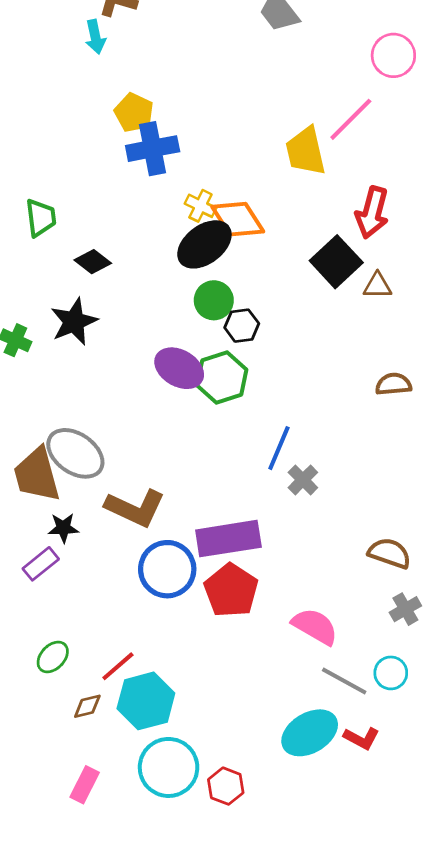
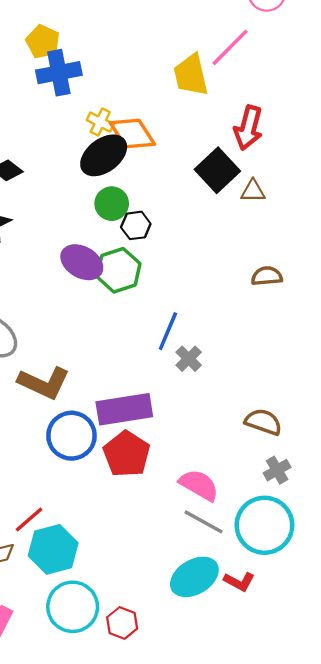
cyan circle: (391, 673) -> (264, 525), size x2.0
gray line: (344, 681) -> (204, 522), moved

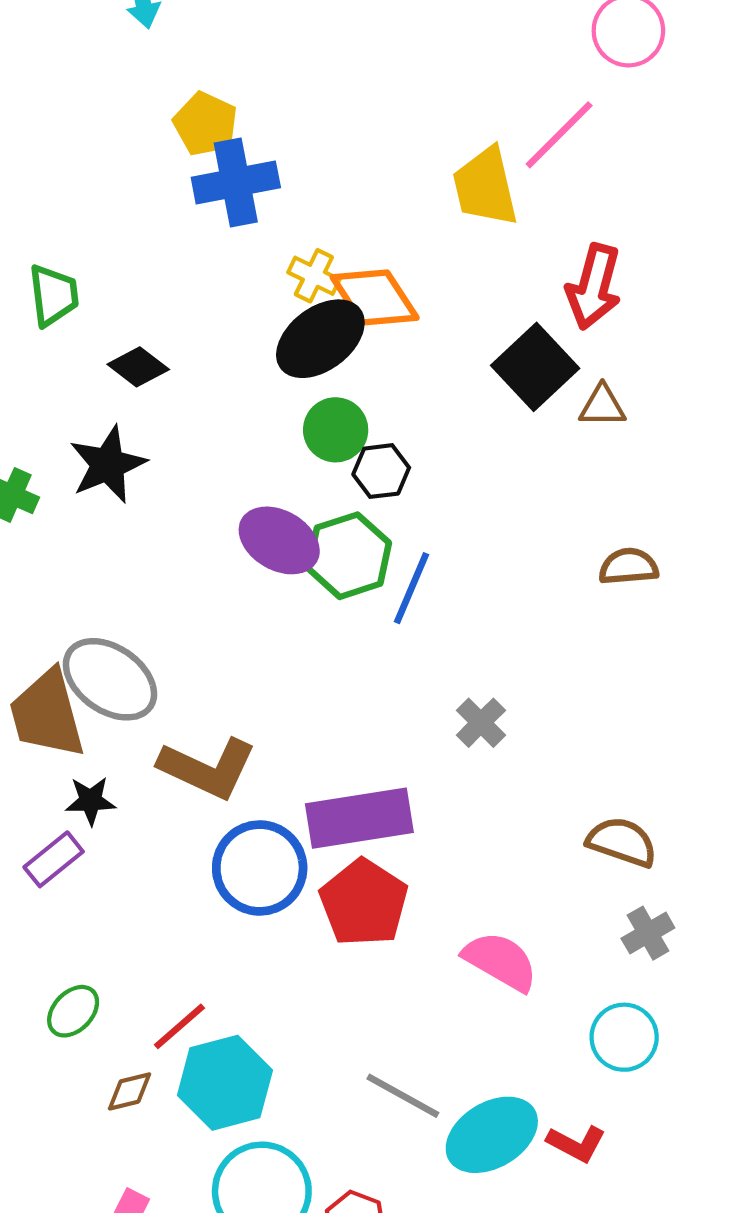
blue line: (168, 331) -> (412, 588), moved
gray line: (204, 522) -> (403, 1096), moved
cyan circle: (264, 525) -> (624, 1037), size x0.6

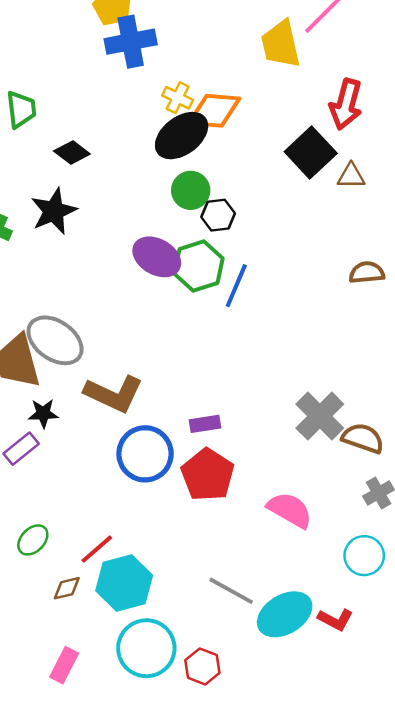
orange diamond: (375, 297) -> (214, 111), turned -52
gray cross: (481, 723) -> (320, 416), moved, size x1.6
purple rectangle: (359, 818) -> (205, 424), size x0.5

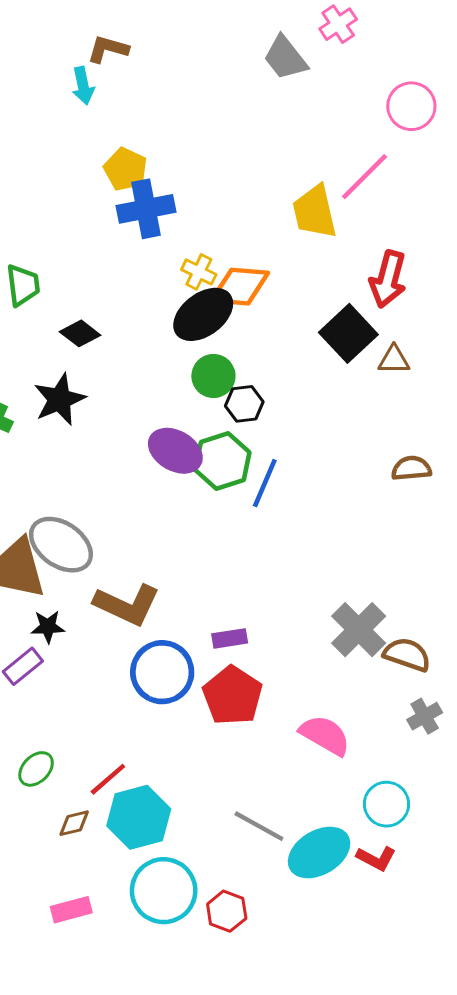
cyan circle: (364, 556) -> (386, 804), moved
pink rectangle: (64, 665) -> (71, 910), turned 48

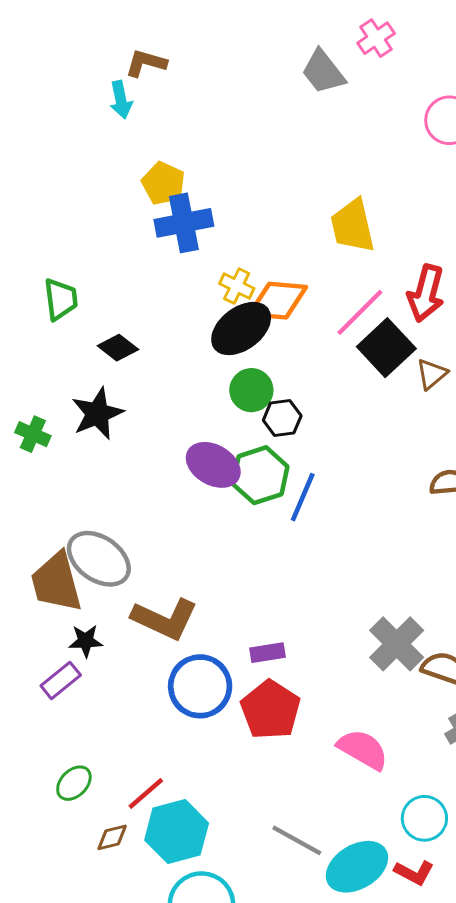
pink line: (364, 177) -> (360, 312), moved
brown triangle: (394, 360) -> (432, 374), turned -40

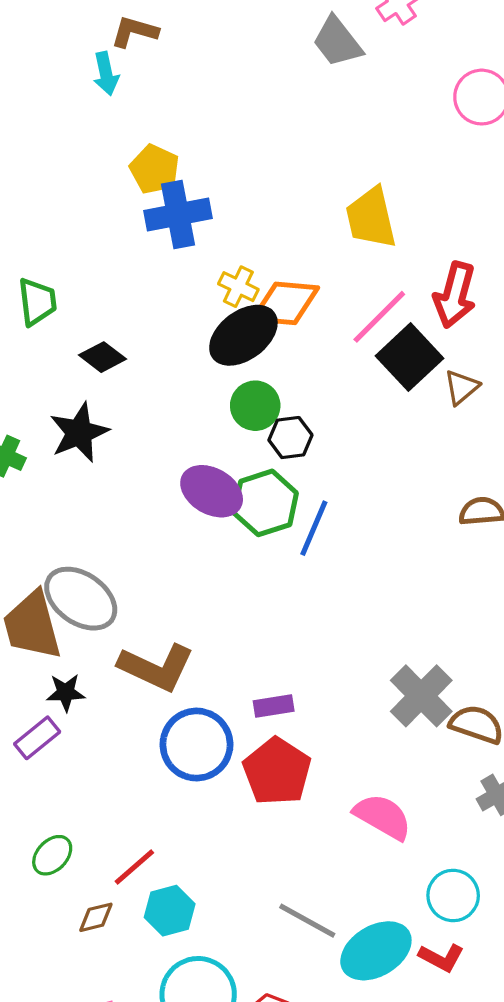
cyan hexagon: (177, 832) -> (170, 911), size x0.7

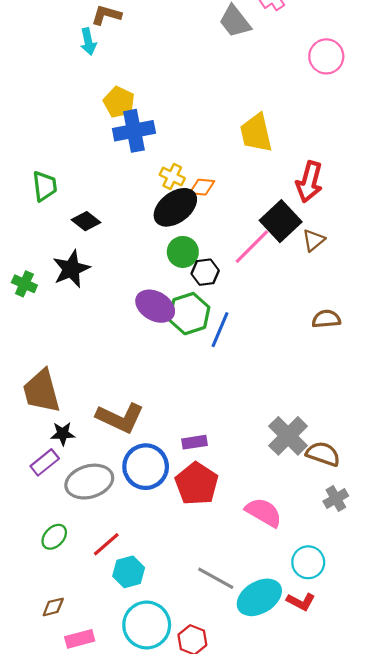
orange diamond: (285, 303) -> (202, 187), size x0.6
pink line: (379, 317) -> (252, 247), moved
gray ellipse: (81, 599) -> (89, 482), moved, turned -51
brown diamond: (96, 917) -> (53, 607), moved

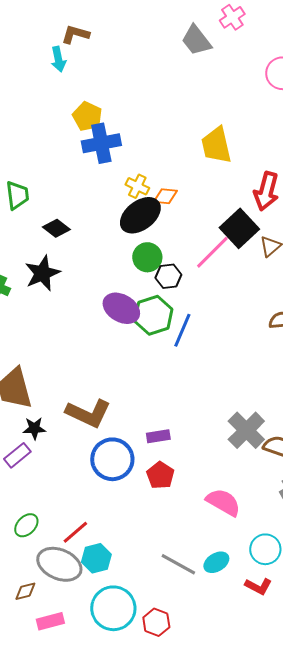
gray ellipse: (89, 482) -> (59, 564), moved, turned 39
red pentagon: (197, 484) -> (160, 475), size x0.7
cyan ellipse: (259, 597) -> (216, 562), moved, size x0.6

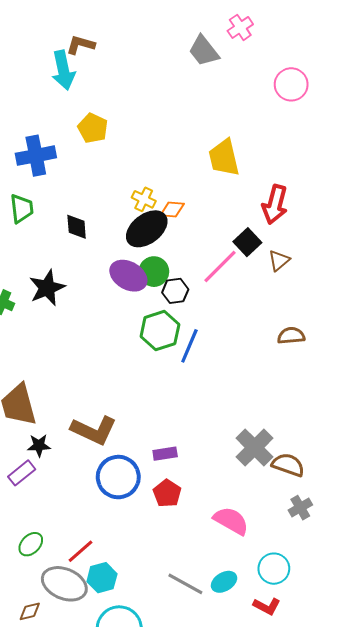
cyan arrow: (58, 59) -> (63, 70), size x1.5
blue cross: (101, 143) -> (36, 156), moved
black diamond: (56, 228) -> (77, 227), moved, turned 48
black square: (239, 228) -> (247, 242), size x0.7
purple ellipse: (121, 308) -> (128, 276), moved

